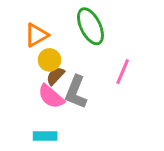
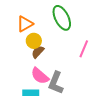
gray L-shape: (76, 92) -> (56, 83), moved
pink semicircle: (51, 96) -> (40, 76), moved

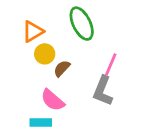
brown semicircle: (38, 52) -> (62, 68), moved
gray L-shape: (56, 83) -> (103, 91), moved

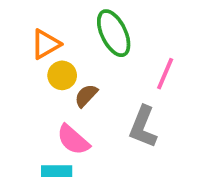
pink line: (111, 64) -> (165, 74), moved

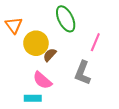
orange triangle: (46, 44) -> (14, 25), moved, turned -36
yellow circle: (62, 75) -> (36, 43), size x1.5

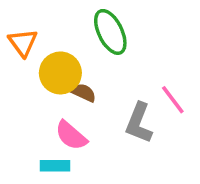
pink line: (95, 42) -> (173, 100), moved, turned -60
brown semicircle: (50, 55) -> (84, 93), turned 72

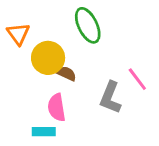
pink semicircle: (71, 135) -> (57, 107), turned 40

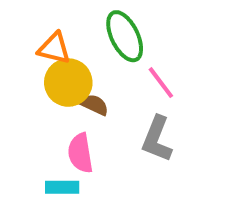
orange triangle: (18, 34) -> (54, 48), moved, turned -40
pink line: (137, 79) -> (161, 83), moved

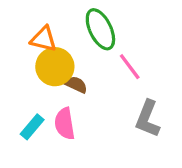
gray L-shape: (157, 139) -> (148, 119), moved
cyan rectangle: (62, 187) -> (32, 127), moved, turned -50

